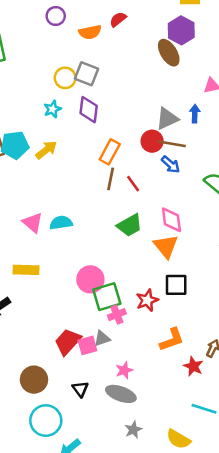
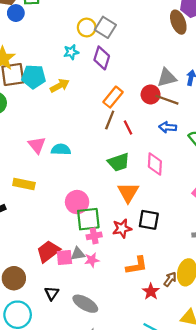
blue arrow: (171, 164) -> (168, 127), moved, turned 133
orange triangle: (166, 246) -> (128, 192), moved
pink star: (124, 370) -> (92, 260), moved

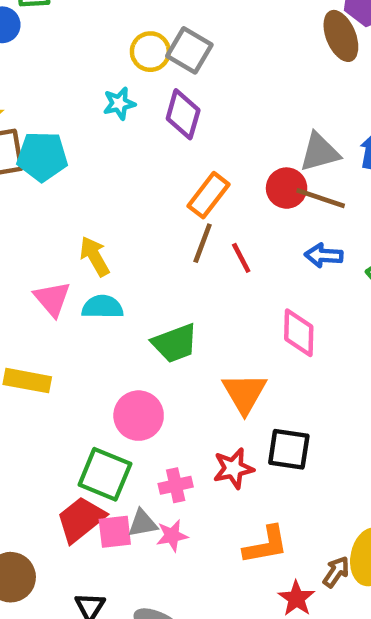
yellow arrow: (60, 86) -> (95, 256), moved, turned -90
green trapezoid: (119, 162) -> (175, 343), moved
green square: (88, 219) -> (105, 474), moved, turned 30

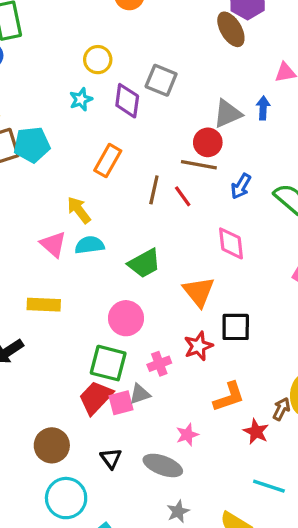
gray square: (189, 50) -> (161, 80), moved
orange rectangle: (208, 195) -> (108, 161), moved
brown line: (321, 198) -> (199, 165), moved
blue arrow: (324, 255) -> (241, 186), turned -55
pink star: (172, 536) -> (187, 435), moved

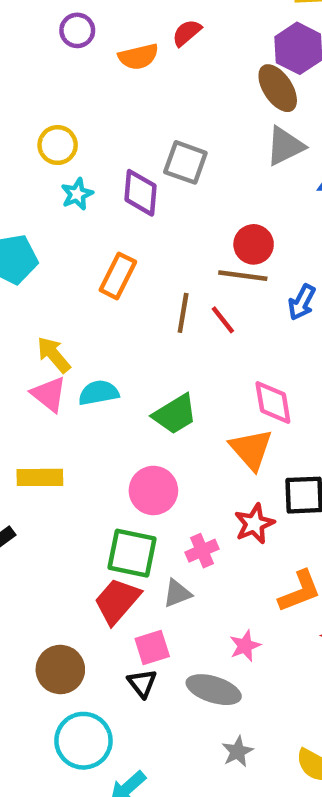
yellow circle: (98, 60) -> (58, 145), moved
gray triangle: (228, 114) -> (285, 146), moved
yellow arrow: (79, 210) -> (54, 355), moved
pink diamond: (231, 243) -> (273, 403), moved
pink square: (121, 403) -> (152, 647), moved

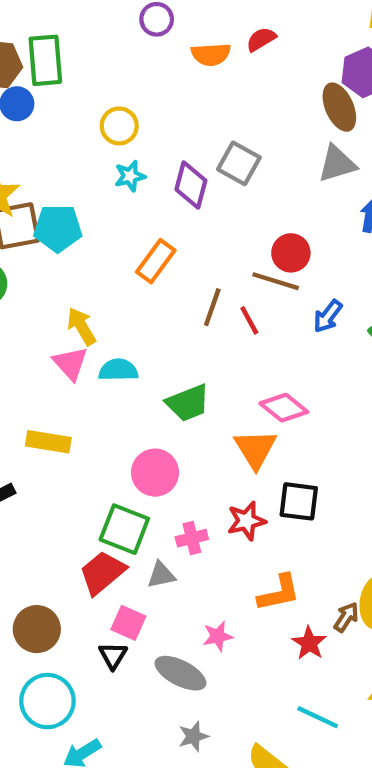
pink diamond: (273, 403) -> (284, 408), turned -51
pink square: (152, 647) -> (128, 623), turned 32

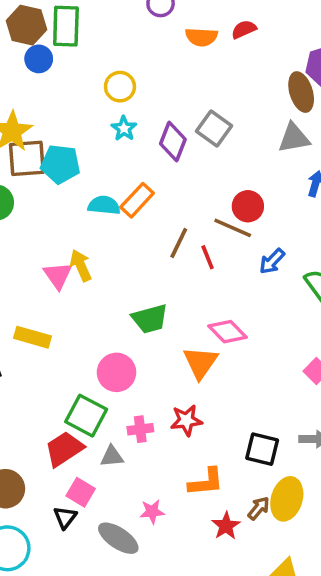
cyan star: (130, 176) -> (124, 128), turned -30
yellow arrow: (81, 326) -> (81, 266), moved
cyan semicircle: (118, 370) -> (104, 205), moved
black square: (299, 501) -> (262, 449), moved

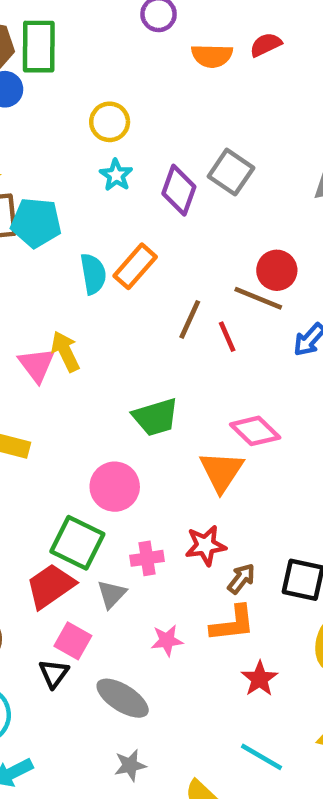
cyan semicircle: (104, 205) -> (93, 274), turned 76
gray triangle: (112, 456) -> (112, 594), turned -40
brown arrow: (259, 508) -> (241, 579), moved
pink star: (152, 512) -> (167, 640), moved

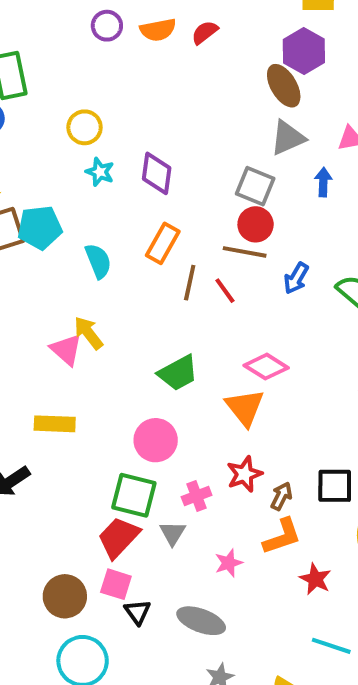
orange semicircle: (212, 56) -> (158, 30), moved
gray square: (231, 172) -> (255, 186), moved
orange rectangle: (135, 266) -> (163, 243), moved
pink square: (73, 641) -> (116, 584), moved

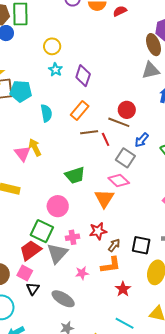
gray square: (255, 186) -> (125, 158), moved
brown line: (190, 283) -> (89, 132), turned 60
gray triangle: (173, 533) -> (57, 253), size x1.6

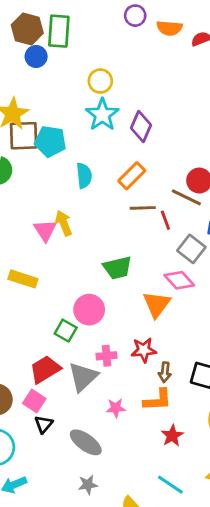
cyan star: (55, 70) -> (102, 115), size x1.6
green square: (42, 231) -> (66, 331), moved, size x0.7
brown arrow: (114, 245) -> (165, 372), turned 144

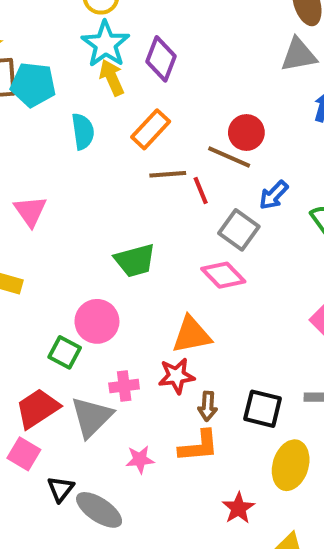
yellow arrow: (64, 223) -> (112, 78), moved
orange triangle: (157, 304) -> (192, 335), moved, turned 44
black triangle: (44, 424) -> (61, 489), moved
red star: (172, 436) -> (238, 508), moved

